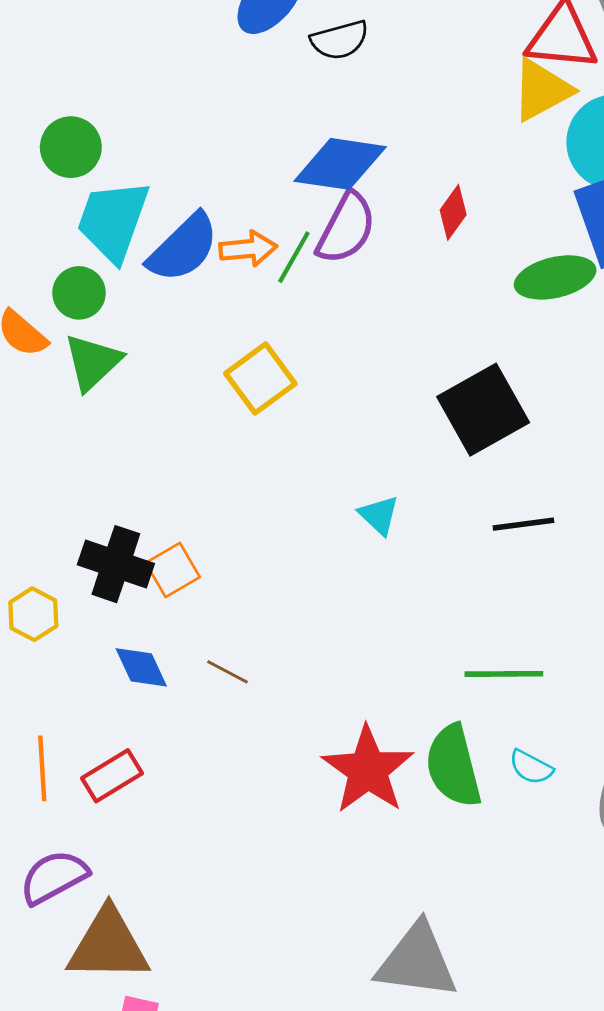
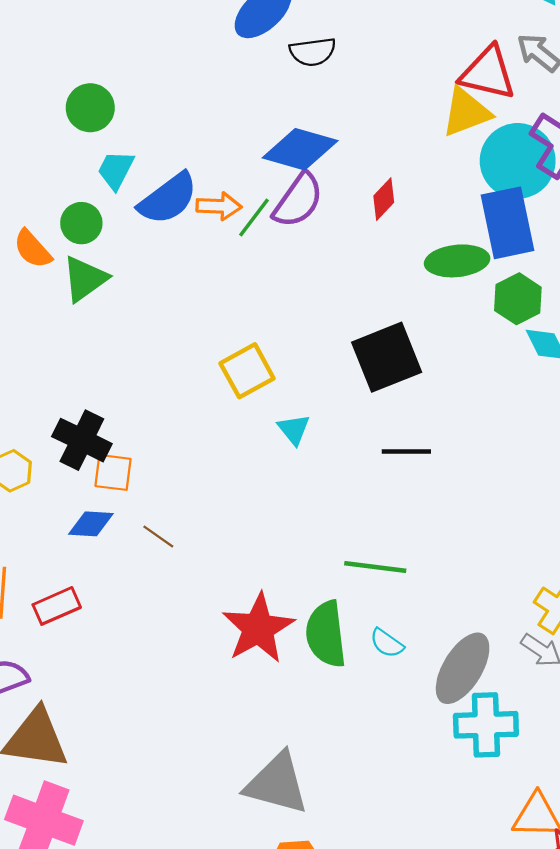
cyan trapezoid: (113, 221) -> (116, 170), size x0.6
yellow square: (260, 379) -> (247, 371), moved
orange square: (173, 570) -> (113, 472), moved, turned 30
blue diamond: (141, 667) -> (91, 524), turned -69

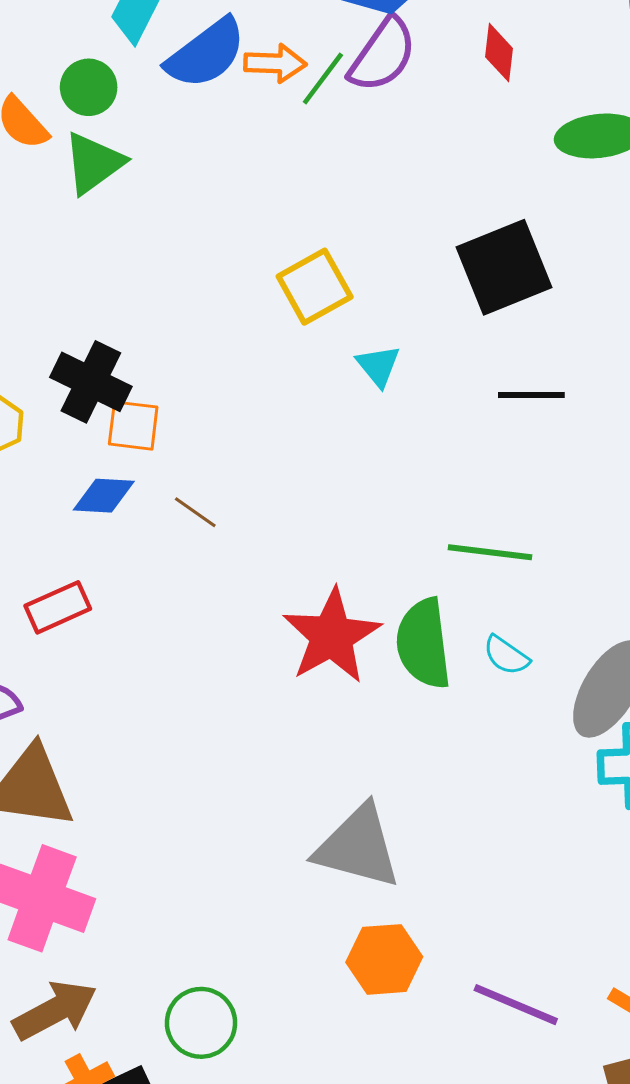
red diamond: (384, 199) -> (499, 53), turned -36

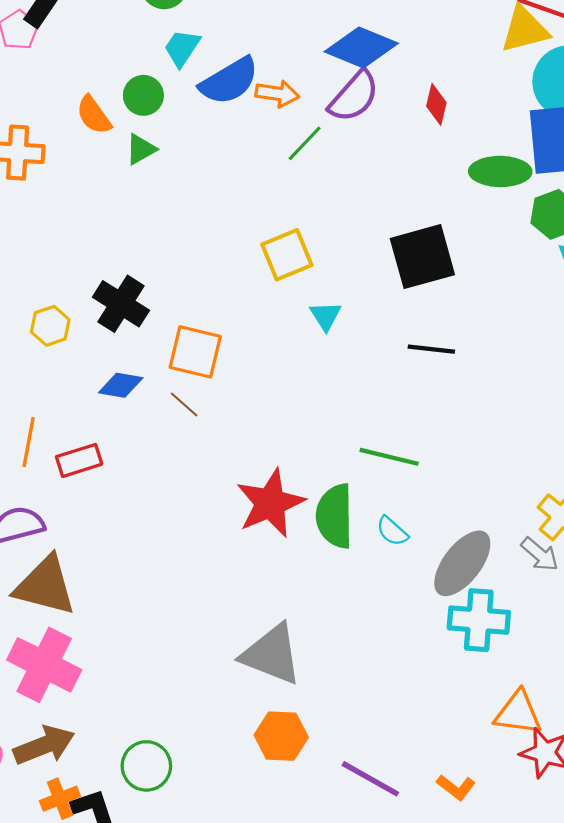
green line: (323, 78) -> (305, 143), moved
green triangle: (94, 163) -> (141, 149), size x0.7
orange square: (133, 426) -> (195, 352), moved, size x1.4

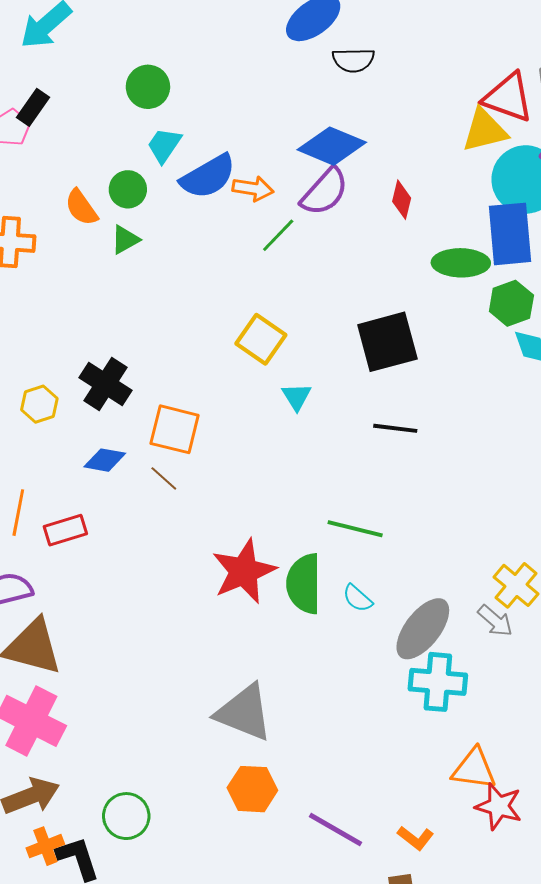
yellow square: (287, 255) -> (261, 339), turned -33

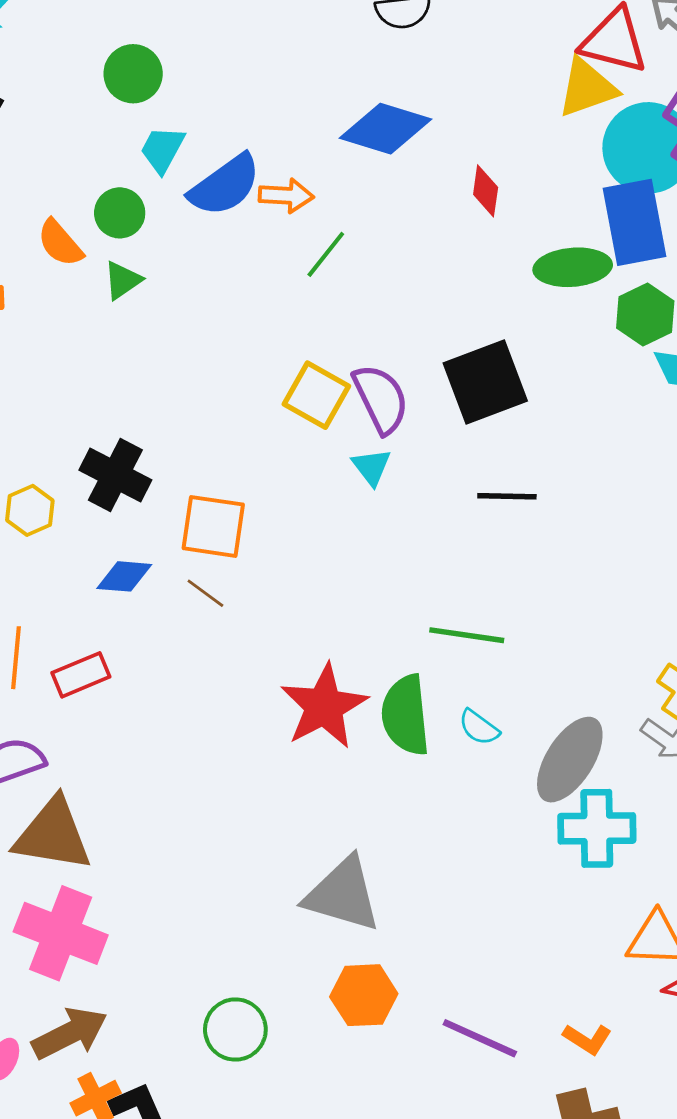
purple semicircle: (325, 192) -> (381, 399), moved, turned -62
green circle: (126, 816) -> (235, 1030), moved

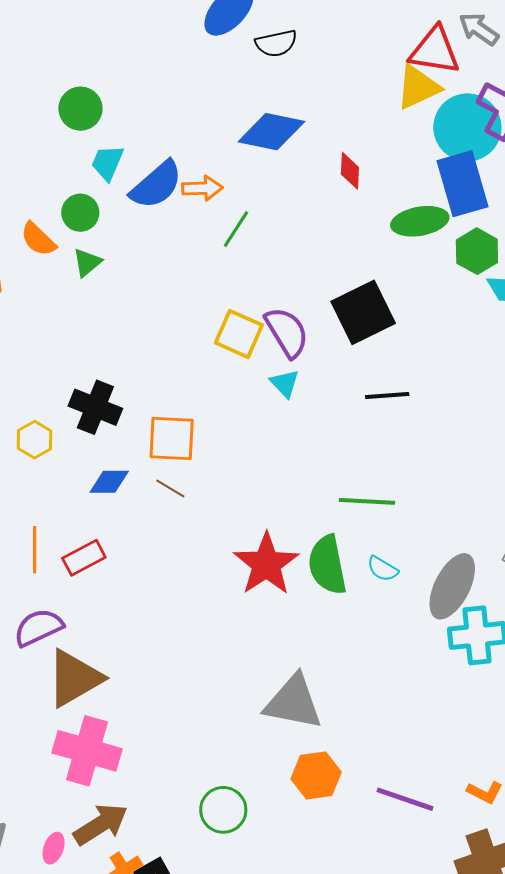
brown triangle: (53, 835) -> (74, 678), turned -34

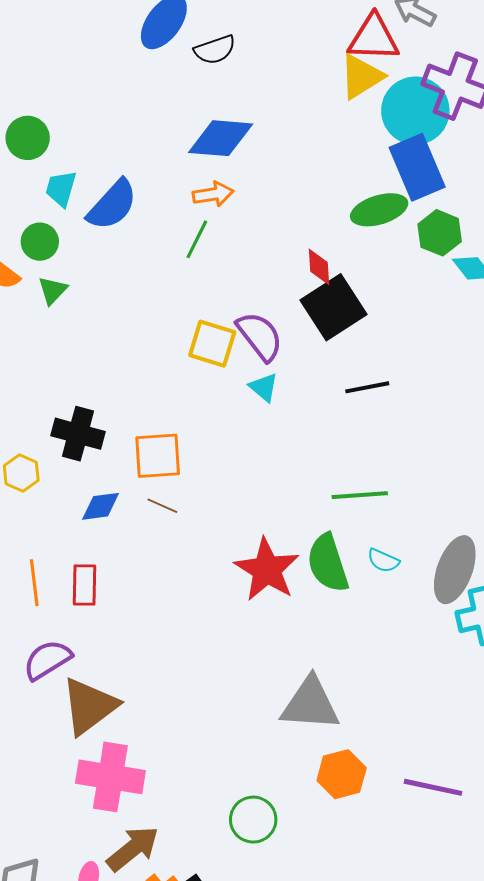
red diamond: (350, 171) -> (319, 267), moved
orange arrow: (202, 188) -> (213, 194), moved
red rectangle: (84, 558) -> (84, 585), turned -54

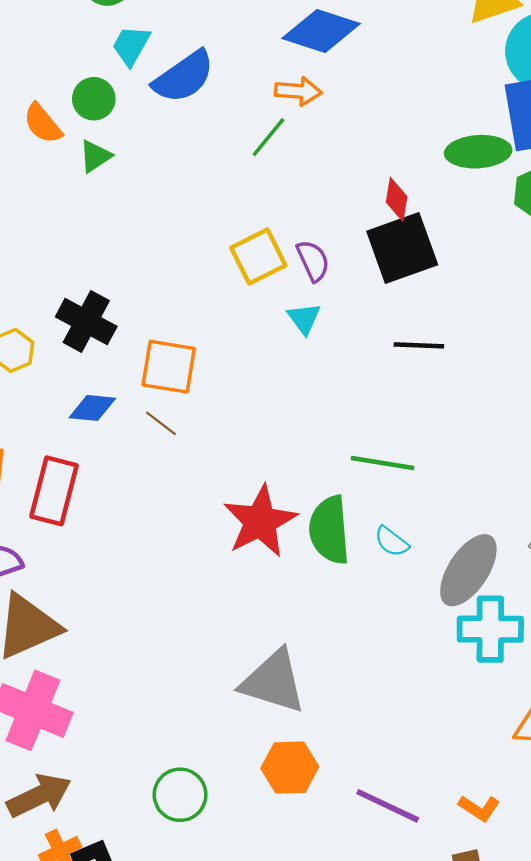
purple semicircle: (260, 336) -> (313, 261), size x0.7
yellow square: (212, 344) -> (258, 257), turned 33
red rectangle: (84, 585) -> (54, 491), size x1.4

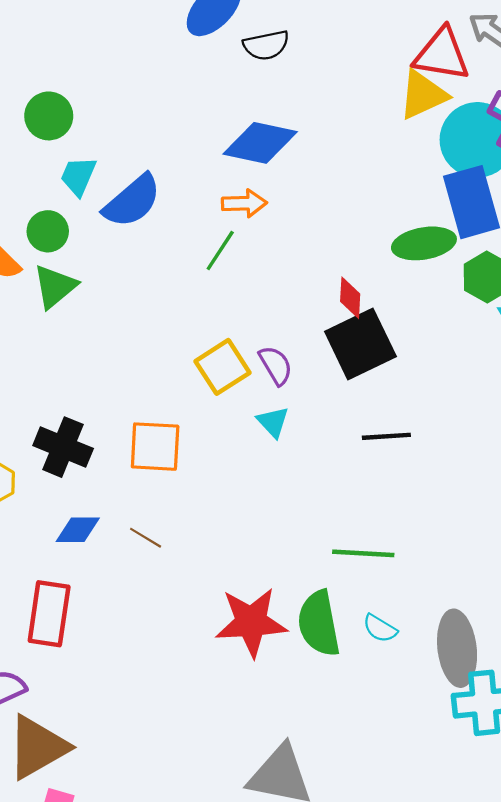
green triangle: (95, 156) -> (55, 287), size x1.4
orange square: (169, 367) -> (155, 447), moved
red star: (260, 521) -> (251, 622), turned 30
gray ellipse: (468, 570) -> (457, 648), turned -34

